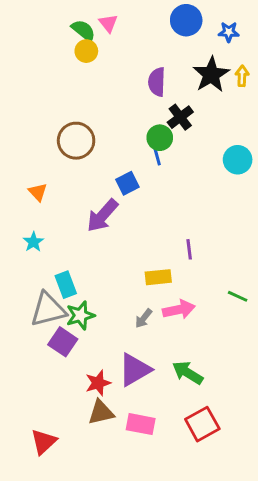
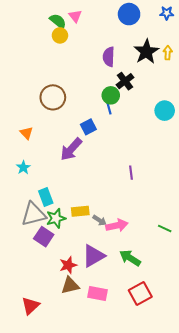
blue star: (229, 32) -> (167, 13), moved
yellow rectangle: (158, 277) -> (80, 211), moved
green line: (238, 296) -> (165, 228), moved
pink arrow: (179, 310) -> (117, 225), moved
gray arrow: (144, 318) -> (100, 220), turned -96

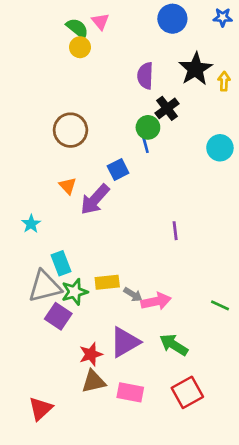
yellow arrow: (168, 53) -> (224, 81), moved
orange triangle: (26, 133) -> (68, 186), moved

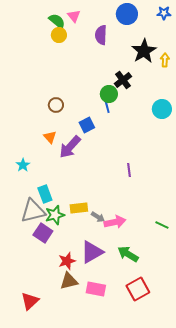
purple semicircle: (145, 76) -> (101, 35), moved
brown circle: (70, 130) -> (56, 105), moved, size x0.6

